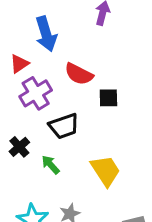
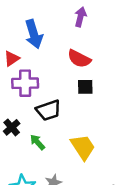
red semicircle: (79, 74) -> (79, 59), moved
purple cross: (36, 93) -> (25, 83), turned 30

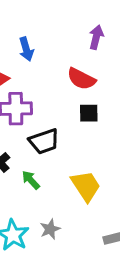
purple arrow: (80, 17) -> (96, 37), moved
blue arrow: (34, 34) -> (26, 49), size x0.7

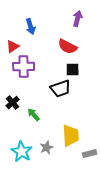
black trapezoid: (44, 141) -> (61, 89), moved
yellow trapezoid: (86, 186) -> (71, 136), moved, turned 30

